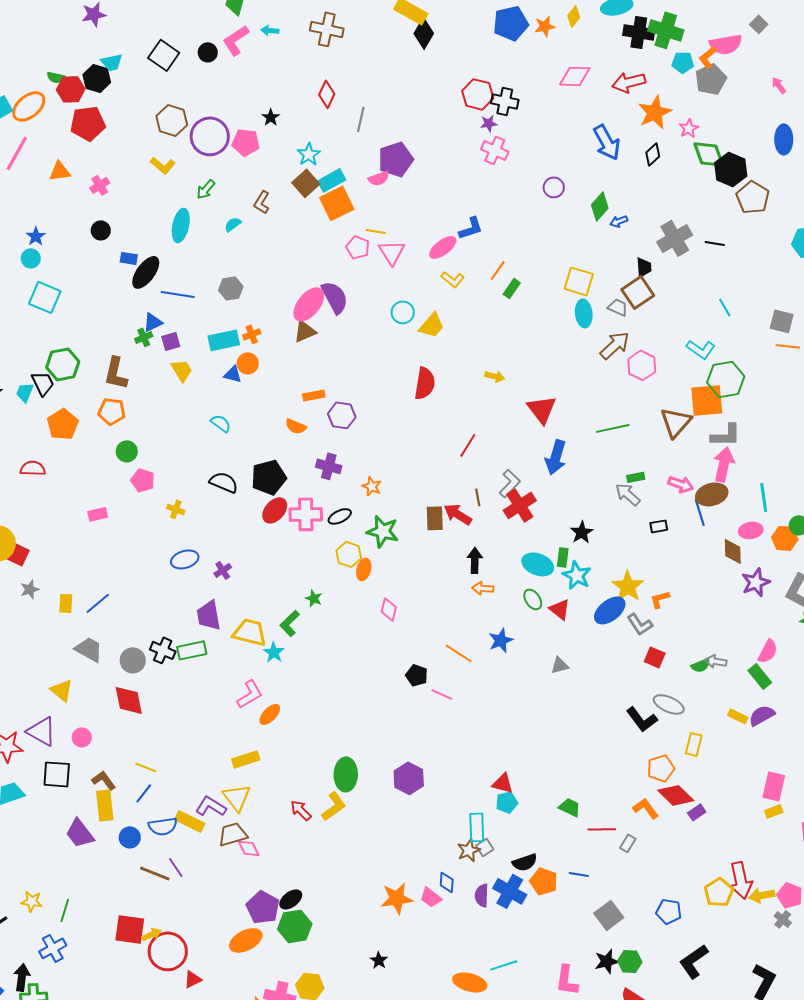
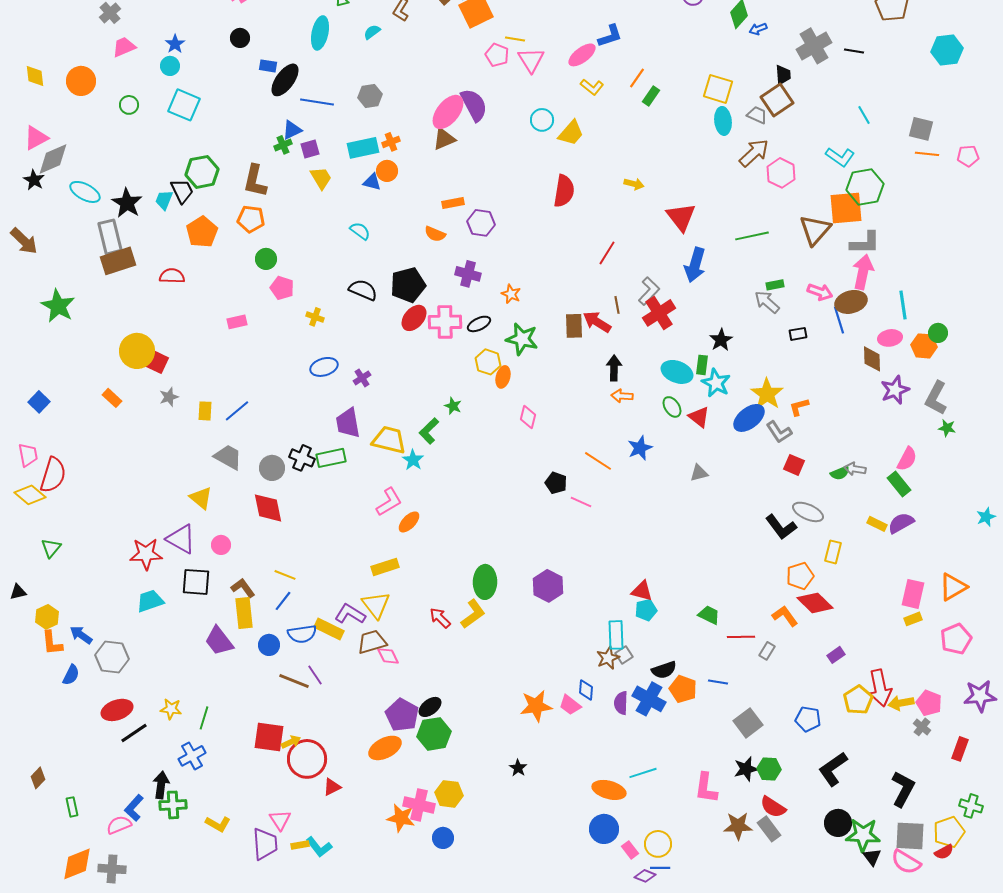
purple rectangle: (697, 812) -> (836, 655), moved

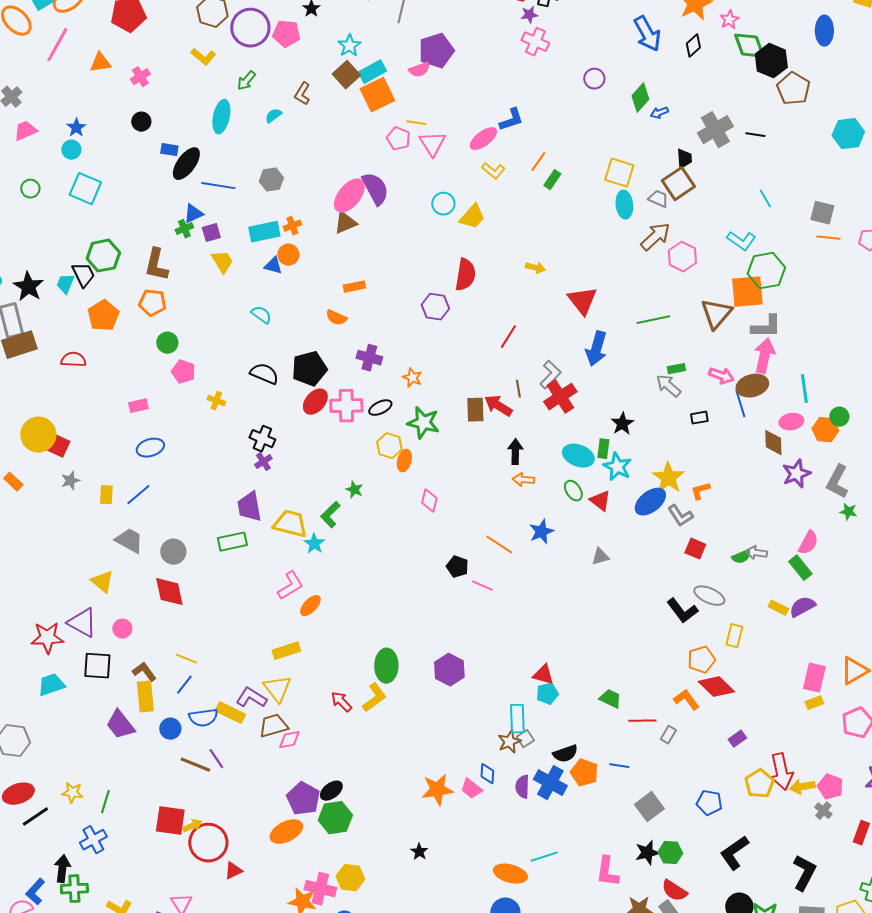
purple hexagon: (481, 223) -> (435, 307), moved
blue ellipse: (324, 367) -> (150, 448), moved
black cross: (302, 458) -> (262, 439), moved
pink diamond: (388, 656) -> (289, 740), turned -75

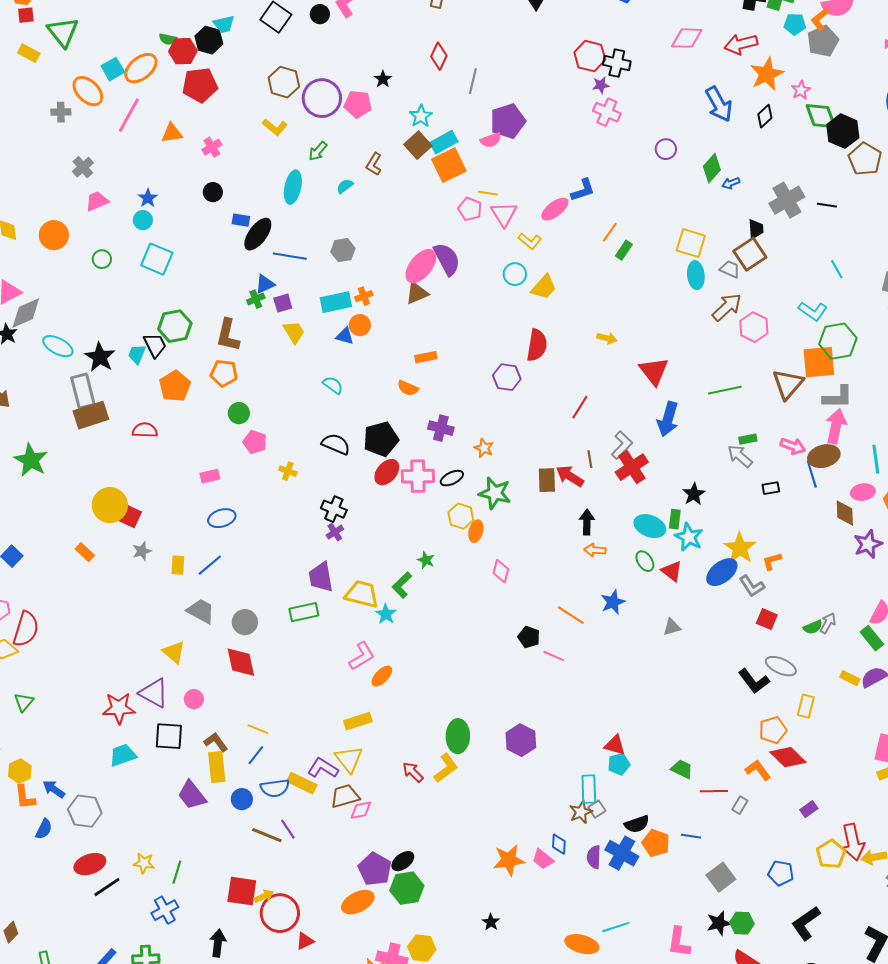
yellow L-shape: (493, 171) -> (530, 241), moved
gray arrow: (756, 553) -> (828, 623), turned 110
black arrow: (62, 869) -> (218, 943), moved

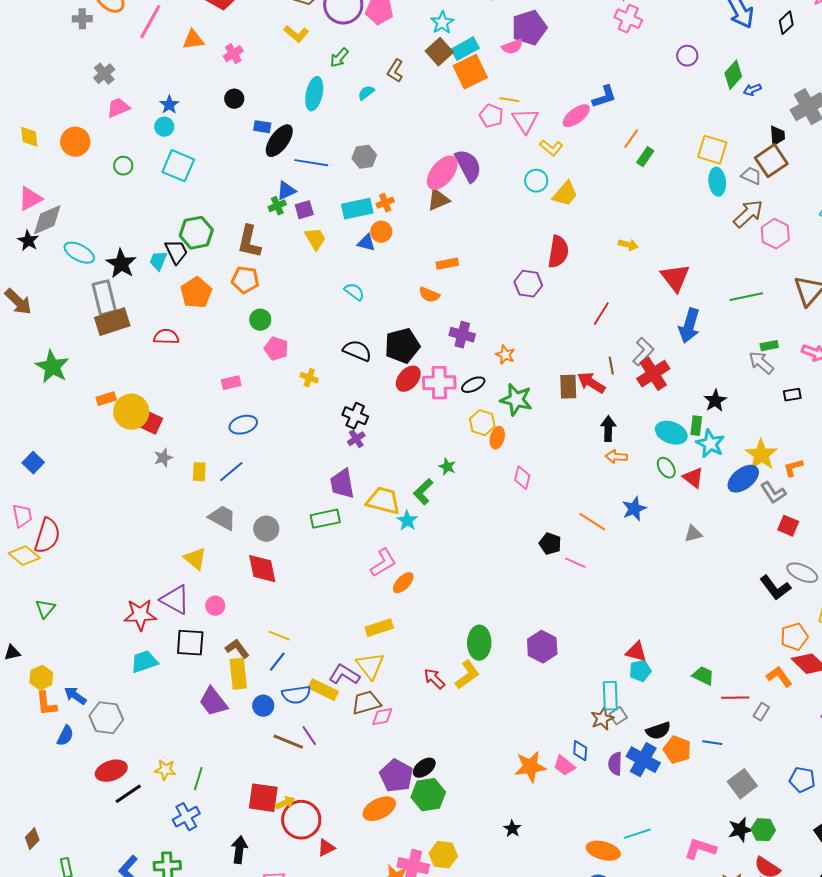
orange rectangle: (85, 552) -> (106, 399), moved, turned -60
pink L-shape: (679, 942) -> (700, 849), turned 100

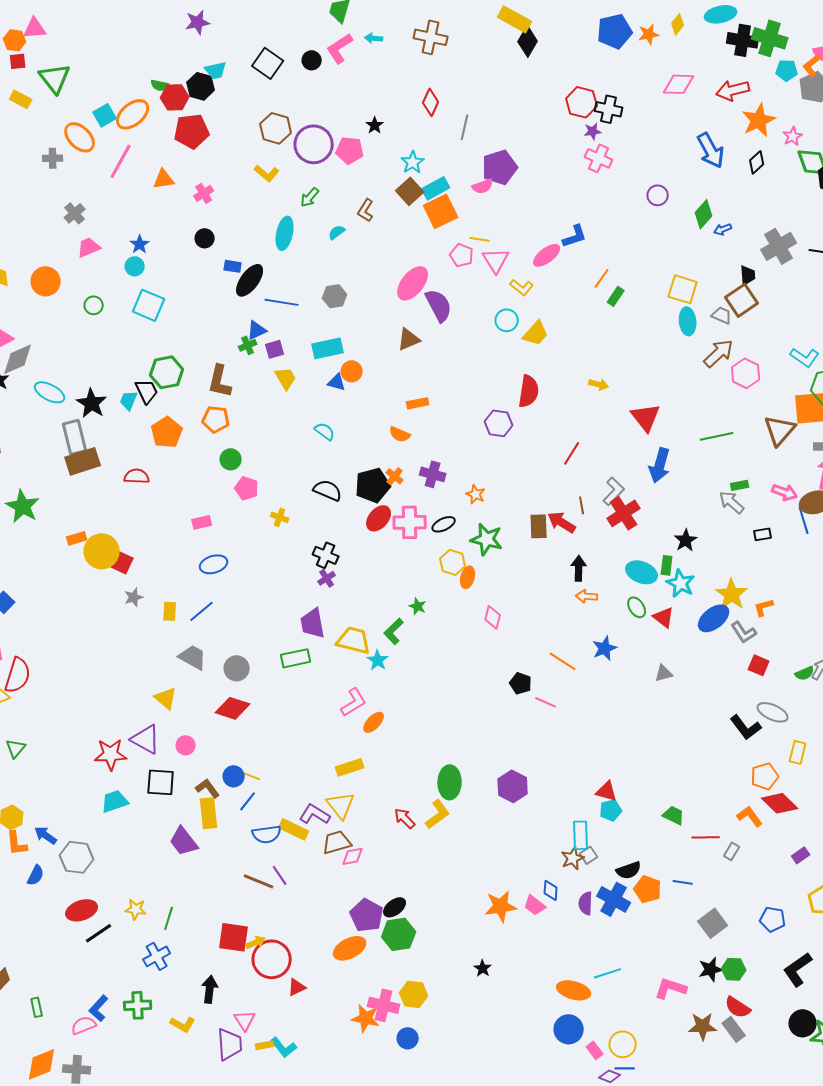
pink ellipse: (442, 173) -> (413, 283), moved
orange cross: (385, 203) -> (395, 476), moved, turned -30
red diamond: (262, 569) -> (233, 708), turned -60
blue circle: (263, 706) -> (234, 776), moved

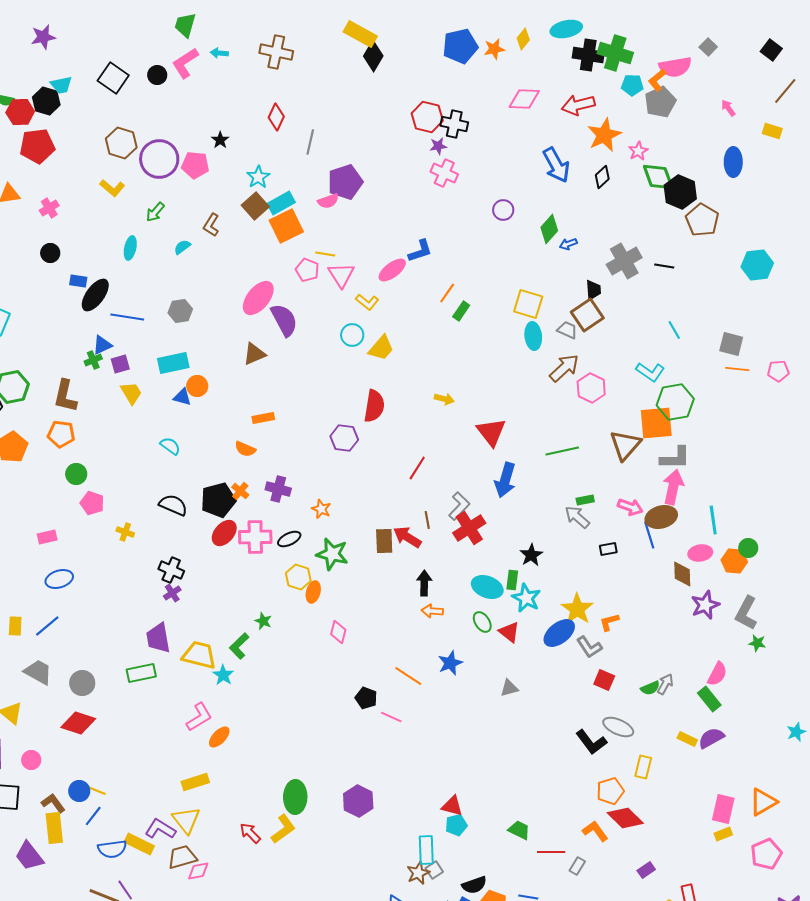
cyan ellipse: (285, 233) -> (130, 248), size x0.7

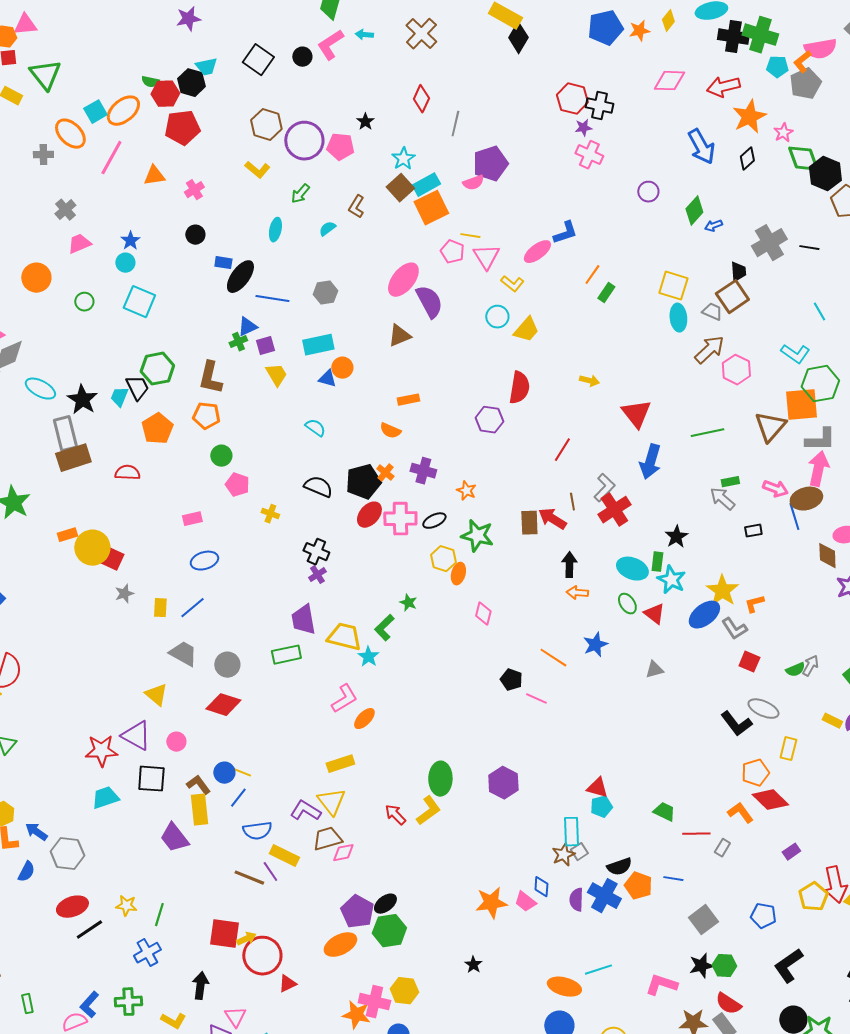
brown cross: (276, 52) -> (421, 34), turned 32
yellow rectangle: (139, 844) -> (284, 856), moved

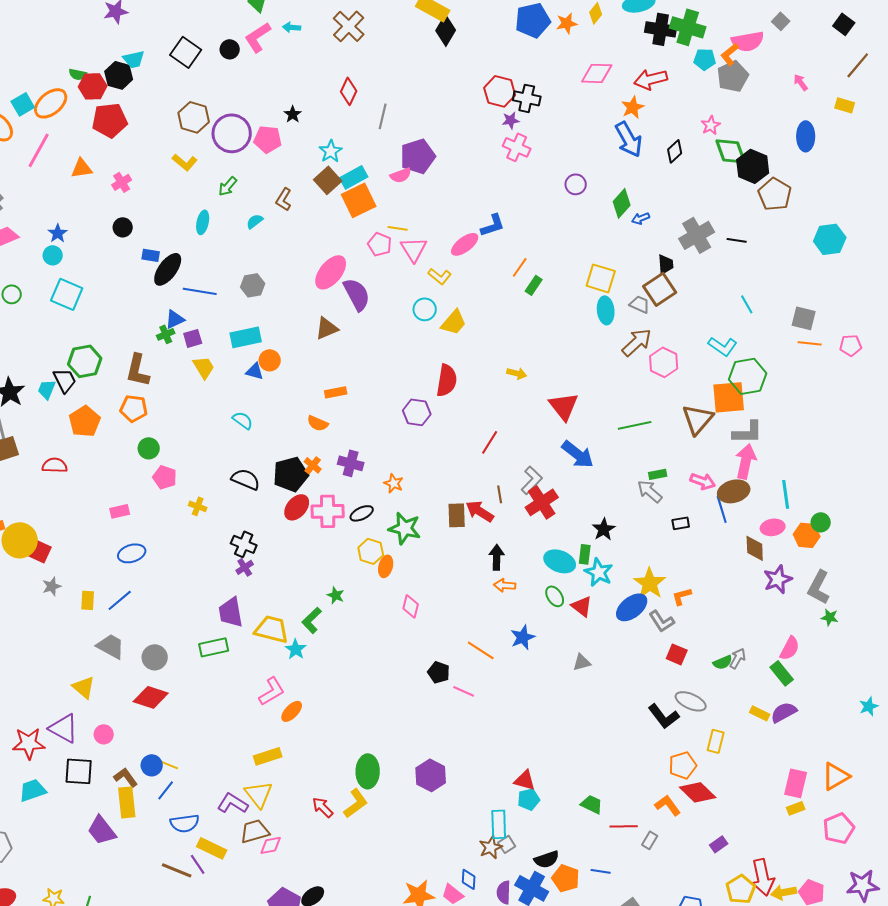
orange star: (749, 117) -> (633, 107), moved, size x0.7
blue arrow: (650, 462) -> (578, 454), turned -68

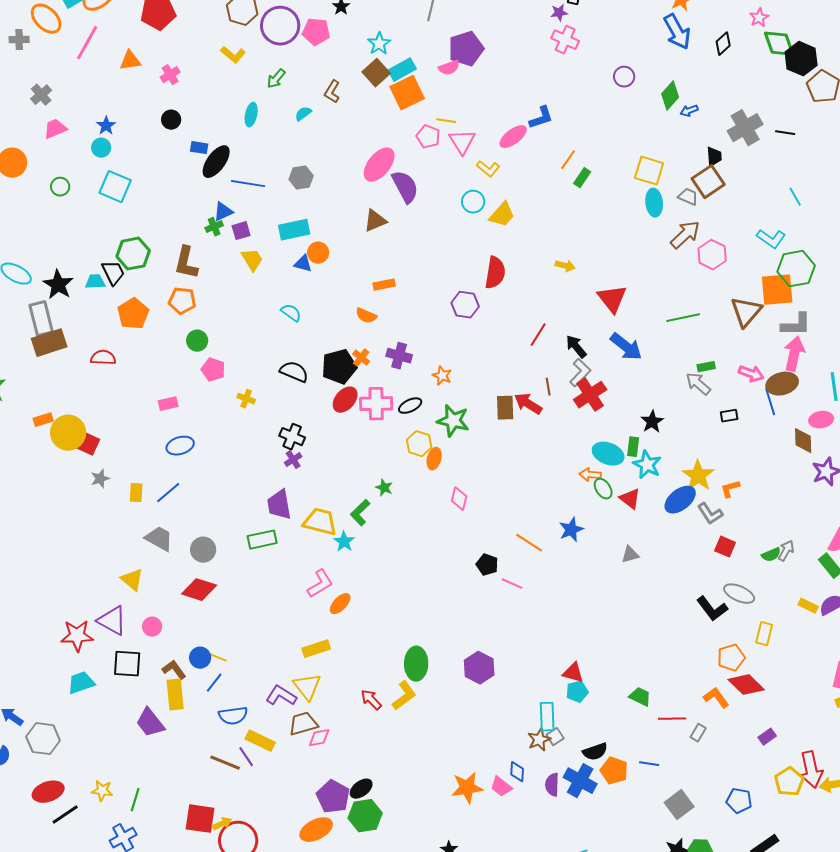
cyan trapezoid: (47, 389) -> (95, 282), turned 65
black arrow: (497, 557) -> (576, 347), moved, turned -40
orange arrow: (505, 585) -> (590, 475), moved

